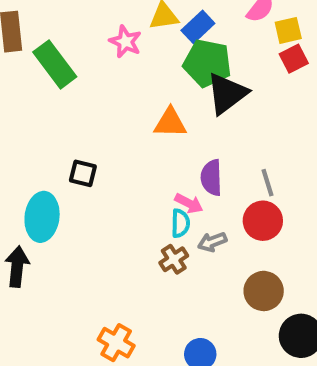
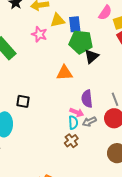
blue rectangle: (198, 27) -> (75, 24), turned -49
black triangle: (227, 94) -> (92, 56), size x0.7
gray arrow: (212, 242) -> (89, 122), moved

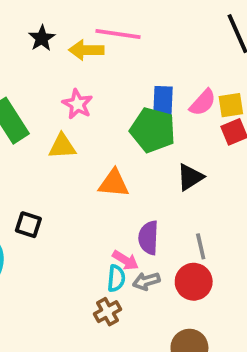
pink semicircle: (105, 13) -> (203, 102), moved
yellow triangle: (58, 20) -> (62, 146), moved
blue rectangle: (75, 24) -> (163, 101), moved
black triangle: (92, 56) -> (190, 177), moved

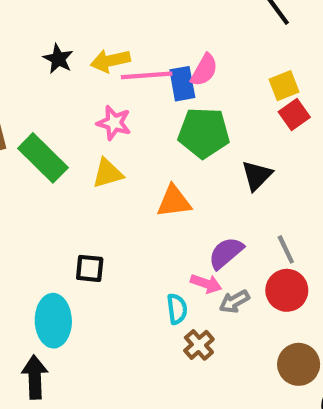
pink line: (118, 34) -> (147, 75), moved
blue rectangle: (163, 101) -> (182, 84), moved
pink semicircle: (203, 102) -> (204, 70), moved
purple semicircle: (148, 238) -> (226, 253), turned 60
cyan semicircle: (116, 278) -> (177, 309), moved

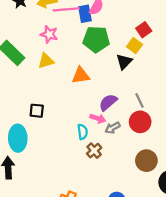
yellow square: (284, 86) -> (134, 46), moved, turned -32

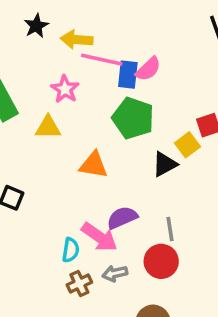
pink arrow: (98, 118) -> (99, 237), size x1.5
gray arrow: (113, 128) -> (115, 273), moved

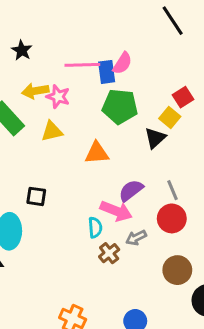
yellow arrow: (77, 40) -> (35, 91), moved

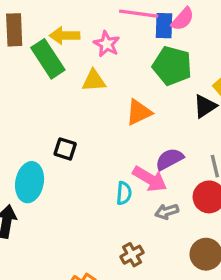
yellow arrow: (35, 91) -> (65, 36), moved
orange triangle: (97, 153) -> (139, 112), turned -30
brown cross: (109, 253) -> (132, 255), moved

